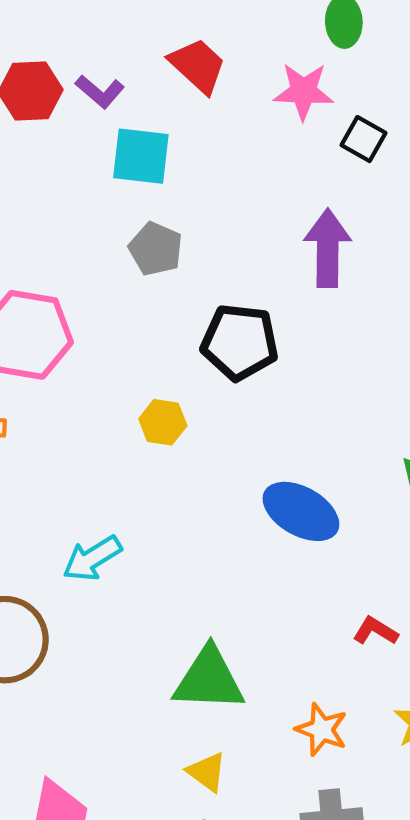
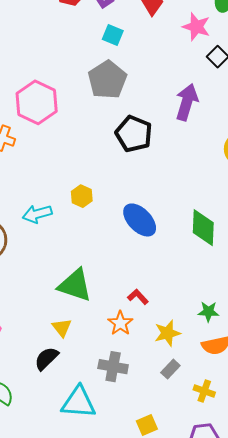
cyan square: (141, 156) -> (113, 35), size x0.7
gray pentagon: (156, 249) -> (107, 80), size x1.5
yellow hexagon: (163, 422) -> (82, 196), moved
red L-shape: (375, 631) -> (138, 297), moved

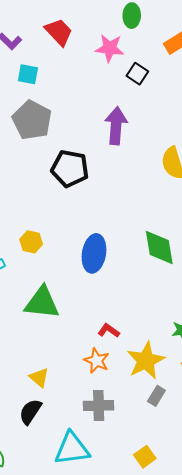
blue ellipse: (140, 220) -> (94, 253), turned 66
green triangle: (75, 285) -> (42, 303), moved
yellow star: (167, 333) -> (146, 361), size x1.4

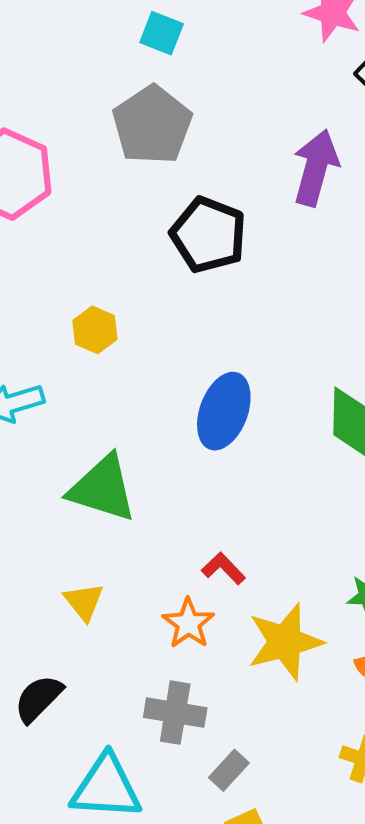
yellow hexagon: (31, 242) -> (95, 330), moved
yellow triangle: (39, 377) -> (84, 602), moved
gray rectangle: (156, 396) -> (229, 770), moved

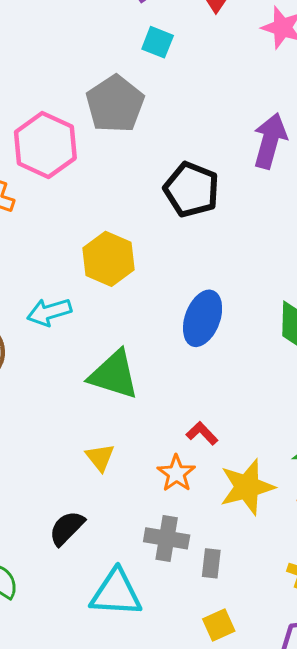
gray pentagon: (152, 125) -> (115, 104), moved
yellow hexagon: (95, 330) -> (108, 259), size x1.6
gray rectangle: (229, 770) -> (211, 563), moved, turned -36

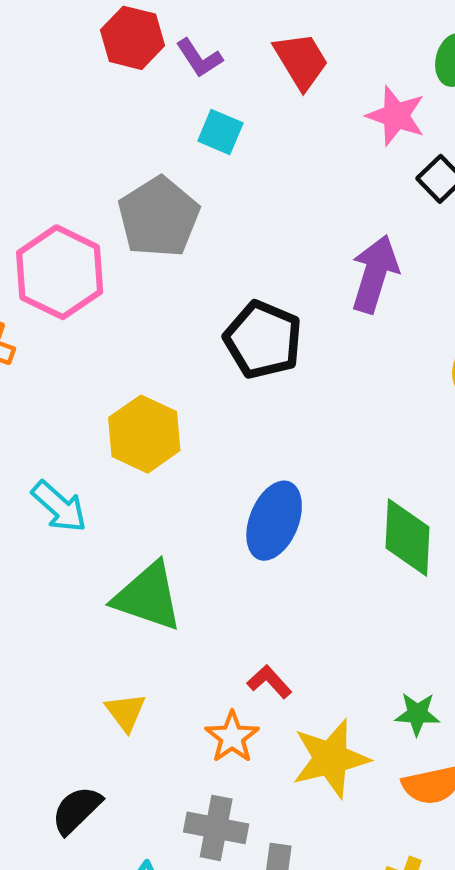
cyan arrow: (49, 312) -> (59, 507), turned -123

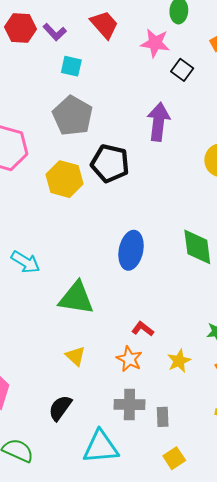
gray pentagon: (159, 217) -> (73, 116), moved
yellow hexagon: (144, 434) -> (64, 179), moved
yellow star: (331, 758) -> (179, 361), size x0.6

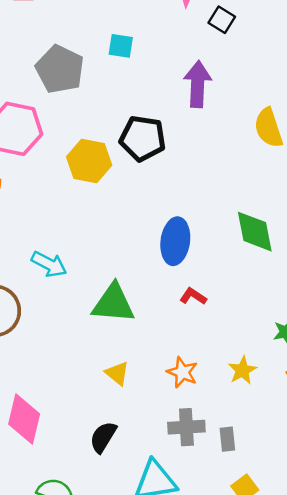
cyan square: (71, 66) -> (121, 46), moved
gray pentagon: (73, 116) -> (60, 69), moved
red L-shape: (143, 329) -> (193, 296), moved

